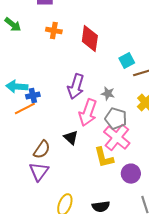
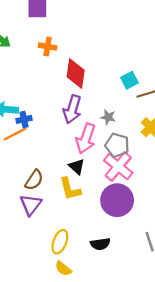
red diamond: (90, 39) -> (76, 73), moved
black triangle: (71, 138) -> (77, 167), moved
yellow L-shape: (104, 158) -> (70, 189), moved
purple circle: (131, 174) -> (117, 200), moved, size x1.5

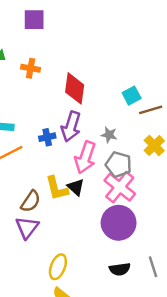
orange cross: (48, 47) -> (31, 68), moved
blue cross: (24, 119) -> (47, 137), moved
yellow L-shape: (70, 189) -> (57, 188), moved
black semicircle: (100, 244) -> (120, 269), moved

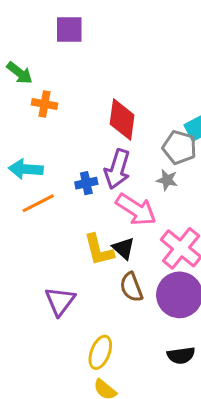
orange cross: (31, 68) -> (44, 104), moved
pink arrow: (85, 157) -> (136, 210), turned -76
gray pentagon: (119, 165) -> (179, 147), moved
brown semicircle: (31, 201) -> (131, 287), moved, turned 125

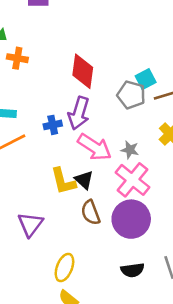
gray star: (167, 180) -> (130, 150), moved

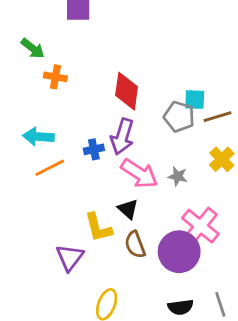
cyan square: (146, 79) -> (195, 100), turned 30
pink cross: (132, 180) -> (200, 226), moved
yellow L-shape: (63, 181) -> (98, 228), moved

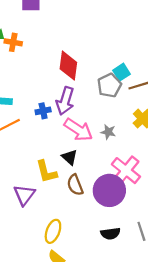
orange cross: (55, 77) -> (13, 42), moved
cyan square: (195, 100) -> (121, 72), turned -35
gray pentagon: (179, 117) -> (109, 85), turned 30

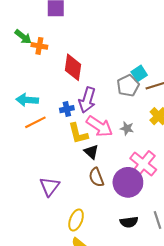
red diamond: (68, 66) -> (73, 67), moved
yellow L-shape: (46, 172) -> (78, 133), moved

